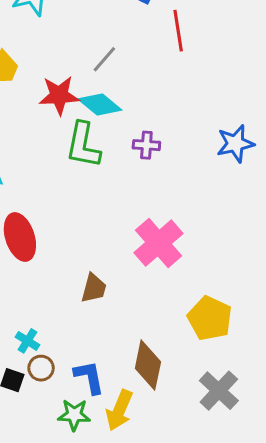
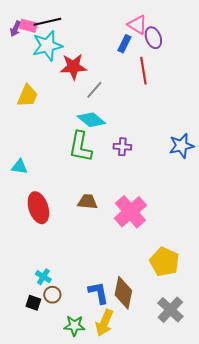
red star: (59, 95) -> (73, 67), moved
brown trapezoid: (94, 288) -> (87, 202), moved, turned -100
blue L-shape: (89, 377) -> (98, 293), moved

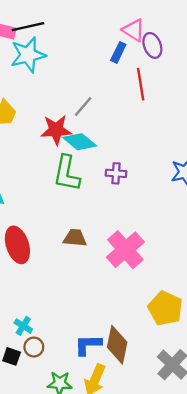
red star: (73, 67) -> (56, 130), moved
blue L-shape: (98, 293) -> (88, 345), turned -80

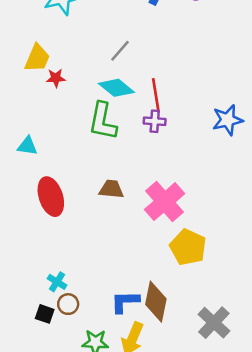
red line: (141, 84) -> (156, 95), moved
red star: (56, 130) -> (56, 78), moved, size x0.6
yellow pentagon: (165, 308) -> (188, 247), moved

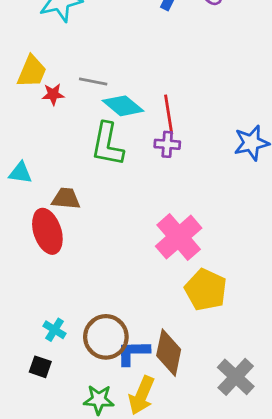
gray line: (120, 51) -> (93, 82), moved, turned 60
brown trapezoid: (111, 189) -> (66, 199), moved
brown circle: (68, 304) -> (106, 337), moved, size x1.8

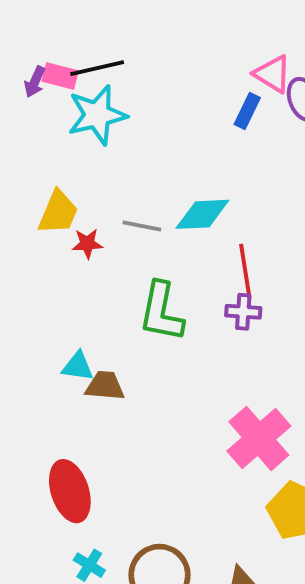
cyan diamond: (123, 106) -> (202, 214), moved, turned -42
cyan triangle: (20, 173) -> (78, 366), moved
red ellipse: (47, 231) -> (70, 491), moved

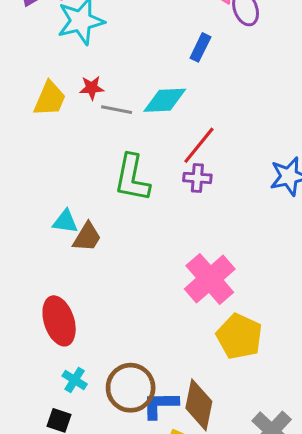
blue rectangle: (247, 111) -> (200, 47), moved
red star: (87, 244) -> (92, 88), moved
red line: (245, 271) -> (199, 145), turned 48
brown trapezoid: (105, 386) -> (87, 237), turned 116

